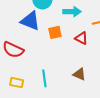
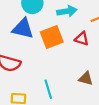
orange square: (55, 32) -> (52, 37), size x1.5

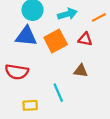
brown triangle: (86, 79) -> (81, 71), moved

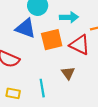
red triangle: (85, 39) -> (80, 45), size x1.5
brown triangle: (81, 71) -> (68, 73), turned 32

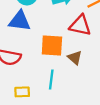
orange square: (52, 40) -> (52, 46), moved, turned 30
cyan line: (42, 88) -> (51, 80), turned 30

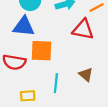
orange square: (52, 46) -> (42, 51), moved
brown triangle: (75, 58) -> (86, 75), moved

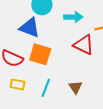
yellow rectangle: (28, 96) -> (17, 84), moved

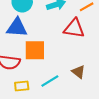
cyan line: (46, 88) -> (50, 81), turned 54

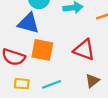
red triangle: (74, 28) -> (84, 50), moved
brown triangle: (78, 72) -> (92, 81), moved, turned 32

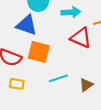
red triangle: (84, 50) -> (81, 38), moved
cyan line: (51, 84) -> (58, 78), moved

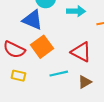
red triangle: (81, 38) -> (81, 52), moved
orange square: (39, 52) -> (42, 47), turned 35

